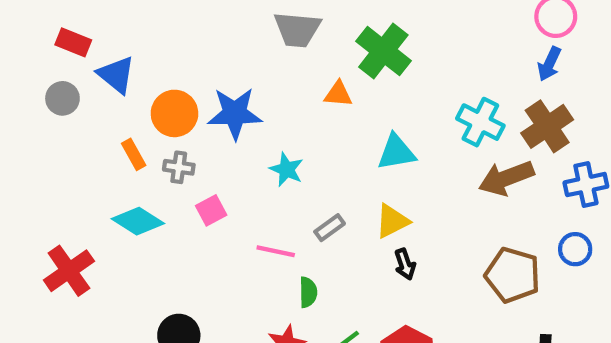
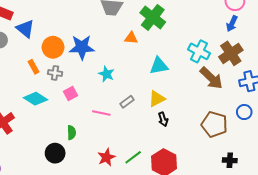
brown arrow: (506, 178) -> (211, 78), turned -115
green semicircle: (308, 292) -> (72, 133), moved

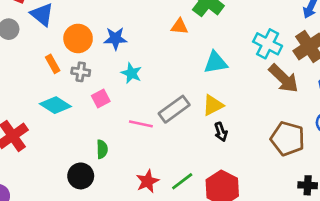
blue star: (82, 47) -> (115, 38), size x0.7
cyan star: (106, 74) -> (131, 73), moved
gray rectangle: (127, 102) -> (174, 109), size x1.6

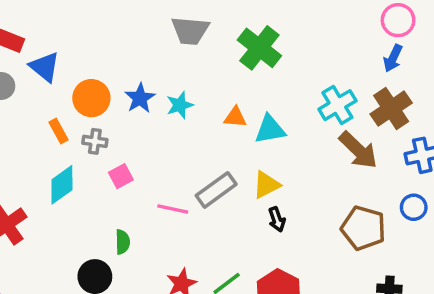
orange triangle: (179, 26) -> (235, 117), moved
blue star: (115, 38) -> (140, 98), turned -30
cyan cross: (268, 44) -> (337, 105), turned 32
cyan star: (131, 73) -> (180, 105), moved, turned 30
cyan diamond: (55, 105) -> (62, 185), turned -68

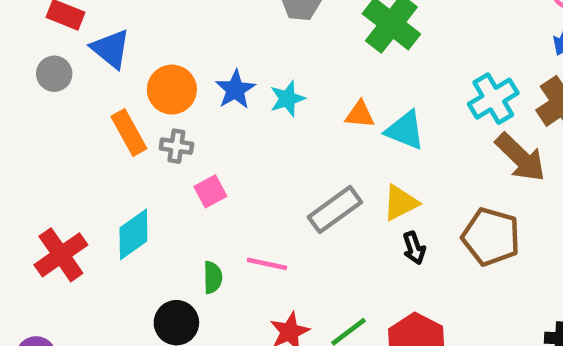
cyan triangle: (270, 129) -> (405, 130), turned 32
orange rectangle: (58, 131) -> (129, 133), size x1.4
cyan diamond: (62, 185) -> (133, 234), moved
pink line: (173, 209) -> (267, 264), moved
brown pentagon: (363, 228) -> (491, 237), moved

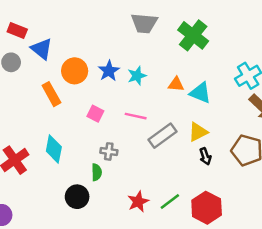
gray cross: (176, 146) -> (109, 151), moved
pink square: (210, 191) -> (95, 114), moved, turned -35
cyan diamond: (133, 234) -> (54, 149), turned -44
pink line: (267, 264) -> (136, 116), moved

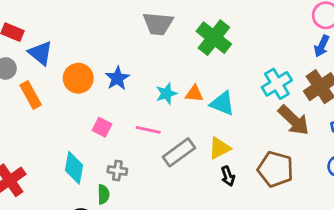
cyan star: (137, 76) -> (166, 94), moved
orange rectangle: (51, 94) -> (31, 95), moved
cyan diamond: (54, 149) -> (74, 168), moved

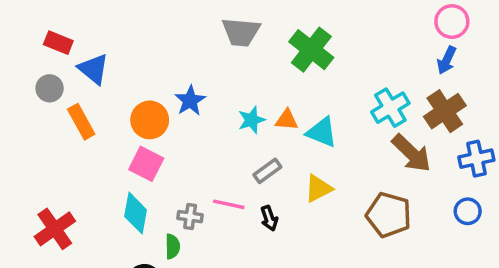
orange circle: (78, 78) -> (150, 120), moved
pink square: (102, 127) -> (146, 164), moved, size x1.4
pink line: (148, 130) -> (229, 204), moved
gray rectangle: (179, 152) -> (267, 171), moved, size x0.7
black arrow: (228, 176) -> (269, 218), moved

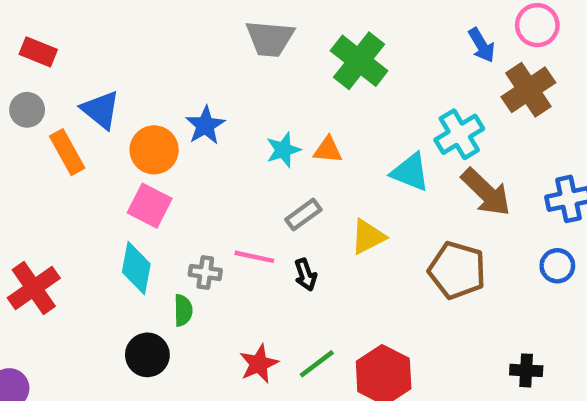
blue arrow: (447, 60) -> (482, 45), moved, turned -56
blue triangle: (93, 69) -> (101, 110), moved
brown cross: (445, 111) -> (528, 90), moved
cyan triangle: (322, 132) -> (410, 172), moved

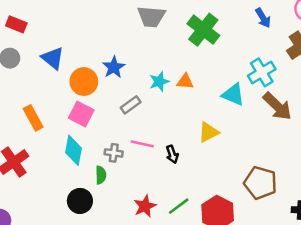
blue arrow: (482, 45) -> (263, 18), moved
orange rectangle: (67, 152) -> (33, 118), moved
gray rectangle: (303, 215) -> (131, 105), moved
brown pentagon: (457, 270) -> (260, 183), moved

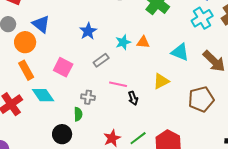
cyan cross: (262, 72) -> (202, 18), moved
orange circle: (84, 82) -> (25, 42), moved
pink line: (142, 144) -> (118, 84), moved
cyan diamond: (73, 150) -> (43, 95), moved, turned -45
brown pentagon: (260, 183) -> (201, 99), moved, turned -30

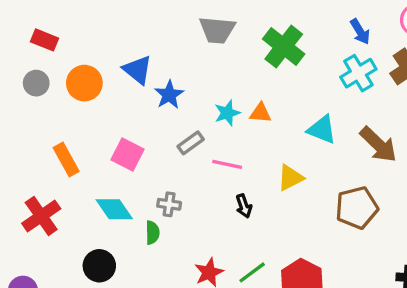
blue triangle: (41, 24) -> (138, 70), moved
orange circle: (25, 42) -> (84, 83), moved
pink line: (118, 84) -> (227, 164), moved
cyan diamond: (43, 95) -> (114, 209), moved
black circle: (62, 134) -> (99, 266), moved

